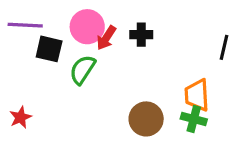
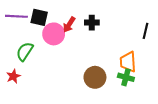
pink circle: (87, 27) -> (54, 34), moved
black square: (49, 49) -> (39, 17), moved
green semicircle: (82, 70) -> (25, 51), moved

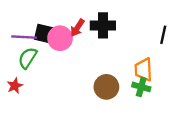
purple line: (16, 16) -> (24, 37), moved
black square: (39, 17) -> (44, 34), moved
black cross: (92, 23) -> (103, 25), size x1.5

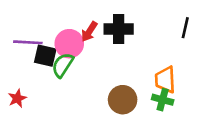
black square: (44, 34) -> (45, 56), moved
black line: (163, 35) -> (185, 28), moved
green semicircle: (28, 58) -> (63, 65), moved

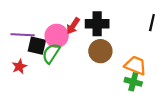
orange trapezoid: (165, 80) -> (135, 65), turned 115
red star: (17, 98) -> (19, 67), moved
brown circle: (123, 100) -> (100, 51), moved

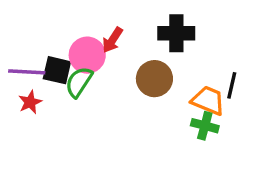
black line: (152, 23) -> (232, 85), moved
black cross: (97, 24) -> (176, 33), moved
purple line: (23, 35) -> (27, 72), moved

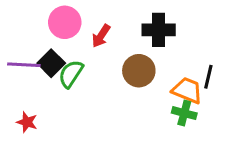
pink circle: (87, 55) -> (65, 22), moved
black square: (57, 70) -> (51, 63), turned 32
red star: (30, 102) -> (27, 122), moved, turned -30

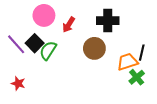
purple line: (24, 65) -> (16, 44), turned 45
orange trapezoid: (187, 90) -> (127, 62), turned -40
green cross: (184, 113) -> (137, 77), moved, turned 35

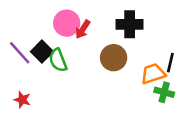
pink circle: (44, 15) -> (67, 23), moved
green semicircle: (48, 50) -> (58, 60), turned -54
green cross: (137, 77) -> (164, 92), turned -35

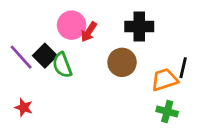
green cross: (164, 92) -> (167, 112), moved

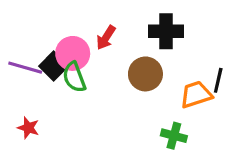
pink circle: (72, 25) -> (73, 53), moved
purple line: (21, 57) -> (25, 68), turned -32
green cross: (167, 112) -> (174, 136), moved

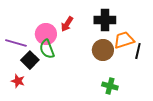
black square: (54, 66) -> (30, 60), moved
brown circle: (145, 74) -> (103, 50), moved
orange trapezoid: (196, 95) -> (124, 40), moved

